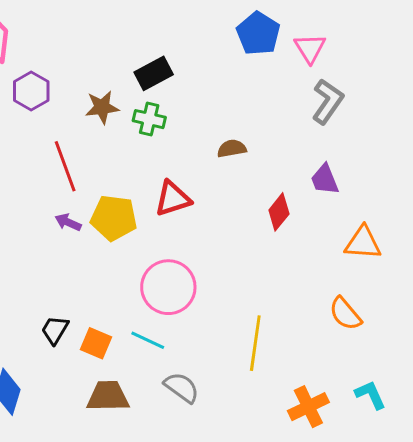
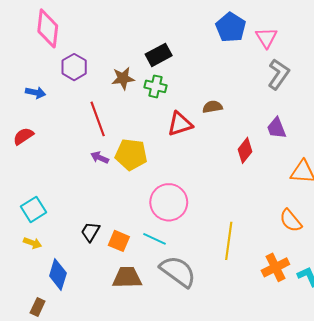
red triangle: (173, 199) -> (180, 124), moved
gray semicircle: (182, 387) -> (178, 271), size x1.5
orange cross: (308, 407) -> (275, 267), moved

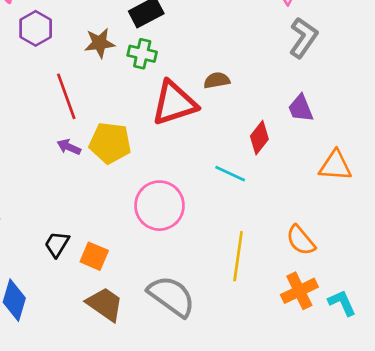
red triangle: (180, 124) -> (174, 103), size x1.4
orange semicircle: (291, 221) -> (301, 240), moved
cyan line: (154, 239) -> (230, 174), moved
brown trapezoid: (127, 278) -> (105, 304), turned 36

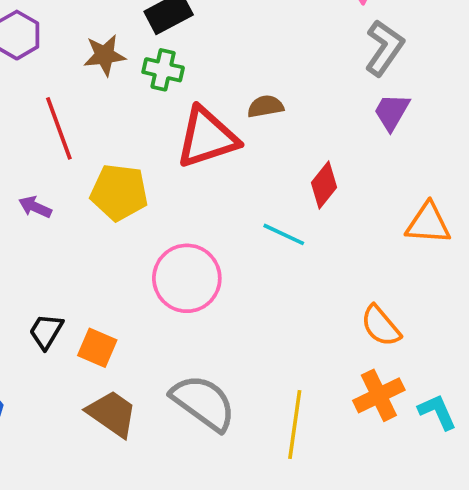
purple trapezoid: (301, 108) -> (392, 112), moved, turned 52
purple arrow: (69, 147) -> (35, 207), moved
yellow line: (238, 256) -> (295, 425), moved

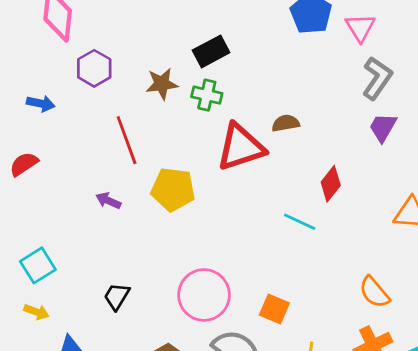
pink circle: (187, 278) -> (204, 295), moved
orange square: (97, 348) -> (274, 309), moved

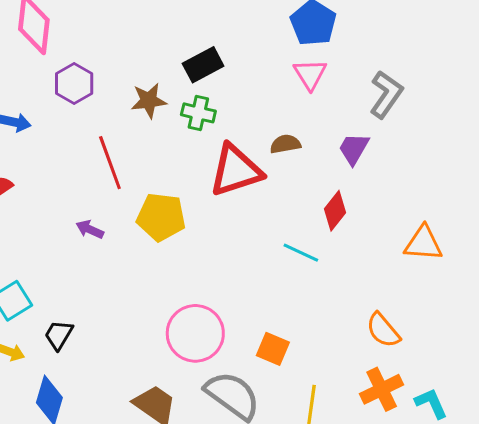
pink triangle: (360, 28) -> (310, 74), moved
purple trapezoid: (383, 127) -> (354, 149), moved
black trapezoid: (117, 296) -> (59, 335), moved

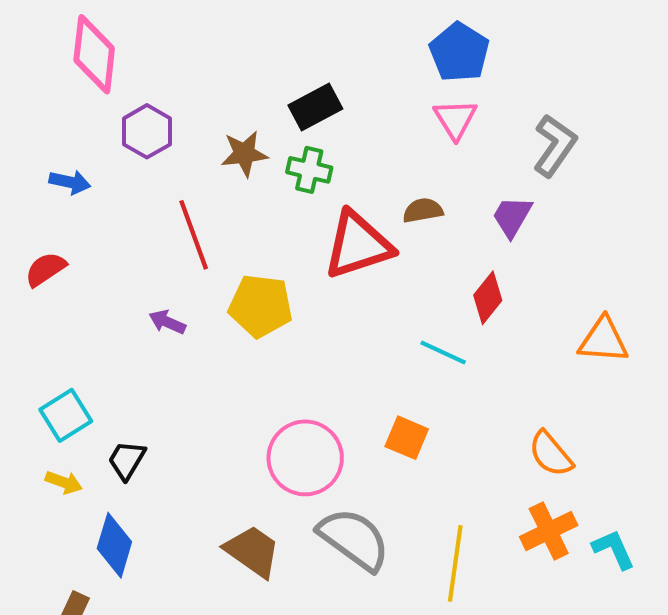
orange square: (273, 349) -> (407, 438), moved

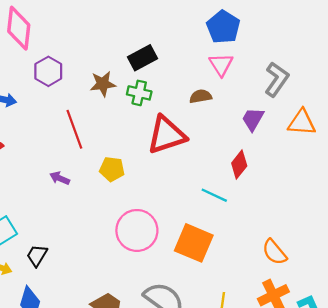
brown semicircle: (423, 210) -> (201, 96), moved
yellow pentagon: (261, 306) -> (112, 169), size x0.7
orange triangle: (603, 340) -> (302, 122), moved
orange square: (407, 438) -> (194, 243), size x1.6
pink circle: (305, 458) -> (137, 230), moved

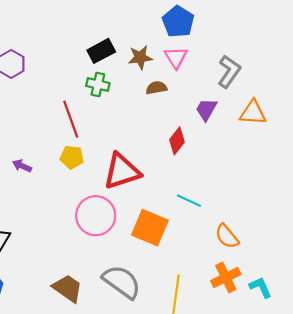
brown star: (103, 84) -> (140, 57), moved
red line: (74, 129) -> (71, 119), moved
red triangle: (166, 135) -> (122, 171), moved
red diamond: (239, 165) -> (177, 141), moved
cyan line: (214, 195) -> (189, 201), moved

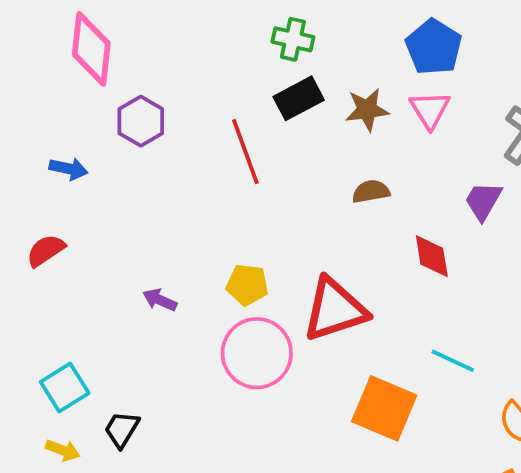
green cross: (98, 85) -> (293, 39), moved
brown semicircle: (156, 88) -> (371, 192), moved
red line: (71, 119) -> (245, 152), moved
red diamond: (177, 141) -> (432, 256), turned -48
pink circle: (96, 216) -> (257, 353), moved

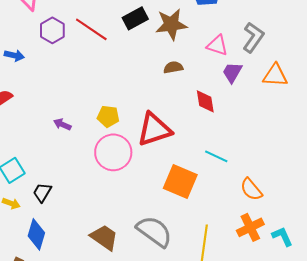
brown star: (367, 110) -> (171, 24), size x1.4
pink triangle: (430, 110) -> (217, 45), moved, turned -40
red line: (245, 152) -> (91, 29), moved, turned -36

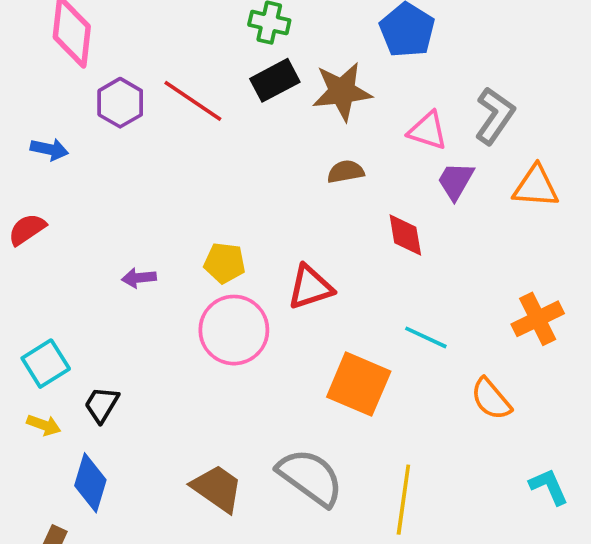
purple arrow: (62, 124) -> (139, 278), turned -30
red triangle: (154, 129) -> (310, 287), size x0.7
orange cross: (250, 227) -> (538, 319), moved

